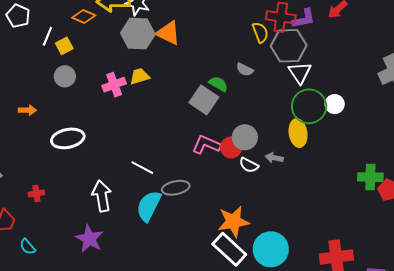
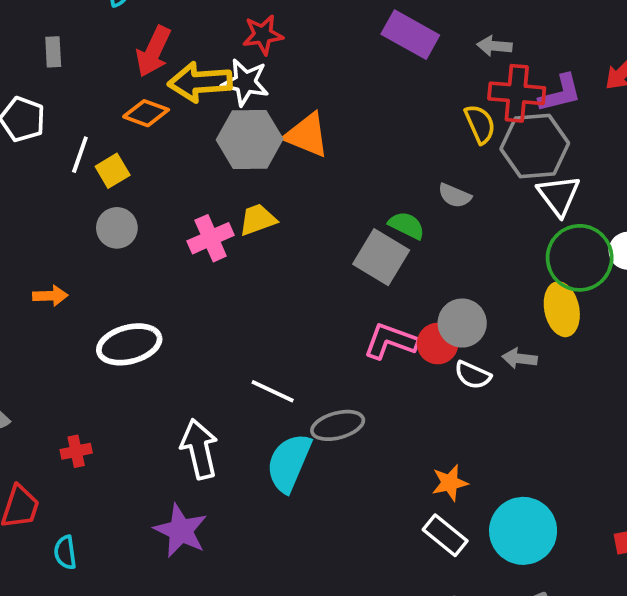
orange star: (233, 222) -> (450, 483), size x0.6
cyan semicircle: (28, 247) -> (65, 552), turned 36
white rectangle: (229, 249) -> (445, 535), size x0.7

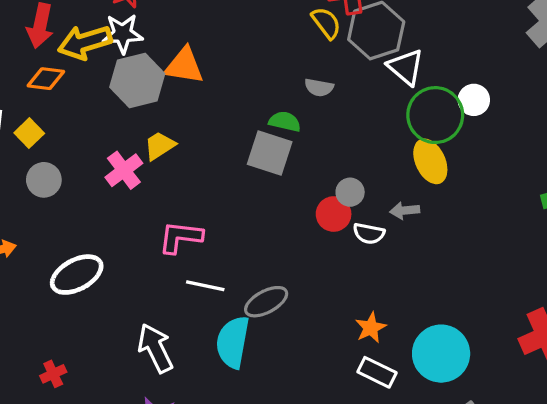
gray circle: (462, 323) -> (350, 192), size x0.7
pink L-shape: (391, 341) -> (181, 237), moved

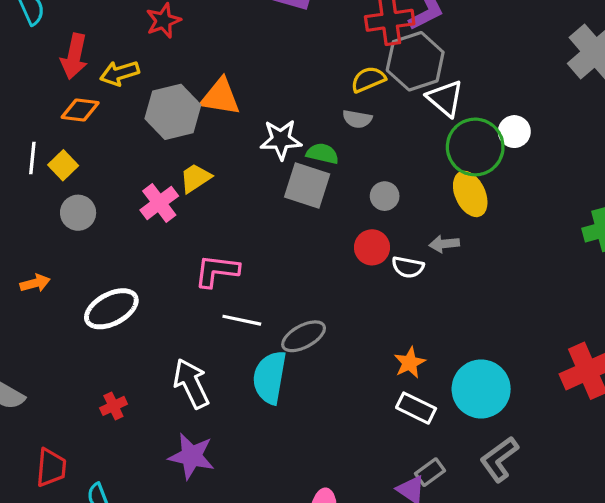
yellow semicircle: (326, 23) -> (368, 79), moved, turned -76
white star: (123, 34) -> (281, 140), moved
yellow arrow: (85, 42) -> (120, 73), size x0.7
gray circle: (350, 192) -> (385, 196), moved
red cross: (53, 374) -> (113, 406), moved

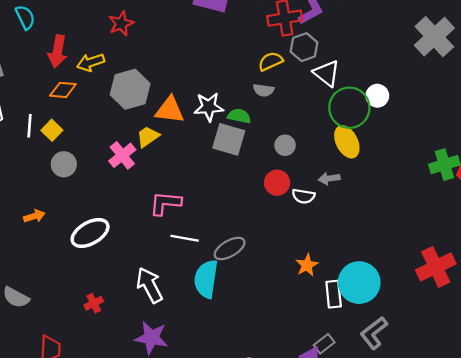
gray hexagon: (415, 61) -> (304, 47), size x0.7
orange triangle: (220, 97) -> (170, 110), moved
white rectangle: (416, 408) -> (334, 294), moved, turned 60

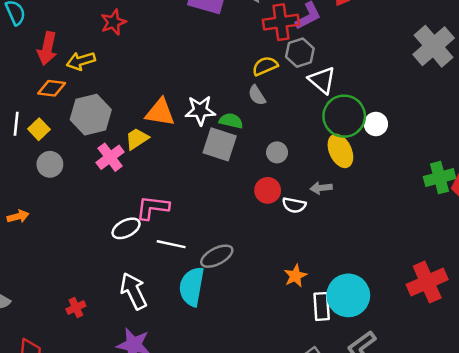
gray hexagon: (130, 89) -> (91, 115), moved
gray semicircle: (263, 90) -> (257, 95), turned 48
white circle: (377, 96) -> (376, 124), moved
white ellipse: (90, 233) -> (126, 228), moved, size x0.7

